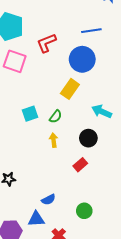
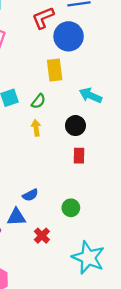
red L-shape: (46, 43) -> (43, 18), moved
yellow rectangle: (70, 89) -> (55, 70), turned -42
red rectangle: (80, 165) -> (79, 156), moved, turned -48

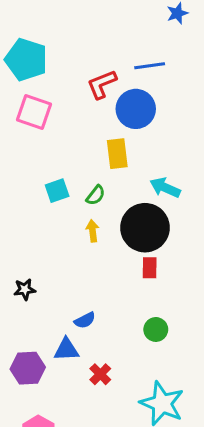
black circle: (75, 126) -> (145, 228), size x1.8
green circle: (71, 208) -> (156, 329), moved

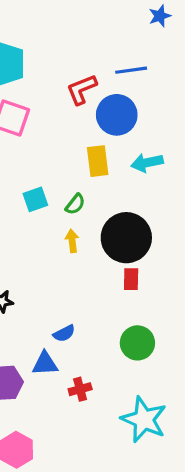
cyan arrow: (165, 188) -> (147, 163), moved, turned -36
green circle: (156, 329) -> (137, 343), size x1.4
red cross: (100, 374) -> (80, 389), turned 30

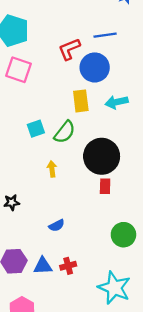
green semicircle: (75, 204) -> (65, 132), size x1.5
yellow arrow: (72, 241) -> (52, 169), moved
green circle: (137, 343) -> (123, 235), moved
blue triangle: (45, 364) -> (43, 266), moved

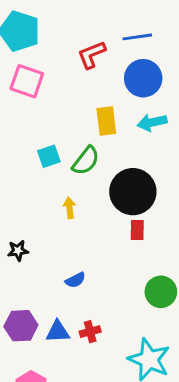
blue circle: (95, 67) -> (143, 78), moved

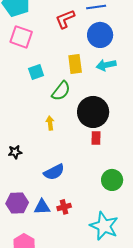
cyan square: (49, 156) -> (36, 72), moved
blue semicircle: (75, 280) -> (54, 172), size x1.5

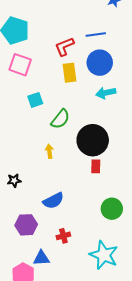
yellow rectangle: (75, 64) -> (69, 73), moved
purple hexagon: (17, 203) -> (26, 225), moved
blue triangle: (42, 207) -> (41, 258), moved

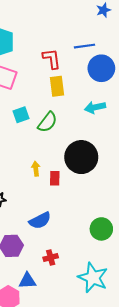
red L-shape: (64, 47) -> (52, 59), turned 105
blue circle: (100, 63) -> (101, 68), moved
green semicircle: (60, 119) -> (47, 122), moved
red rectangle: (96, 166) -> (55, 178), moved

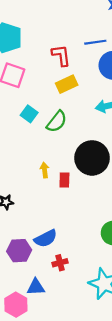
yellow rectangle: (57, 86) -> (67, 84), turned 72
cyan square: (21, 115) -> (29, 114), turned -35
blue semicircle: (40, 220) -> (46, 238), moved

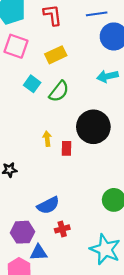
red L-shape: (61, 55) -> (53, 15), moved
yellow rectangle: (67, 84) -> (56, 55), moved
purple hexagon: (19, 251) -> (22, 232), moved

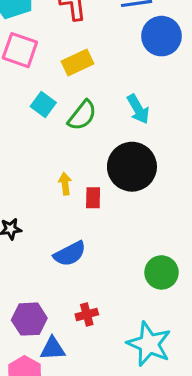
cyan arrow: (107, 76) -> (138, 109), moved, turned -108
blue semicircle: (48, 205) -> (70, 254), moved

